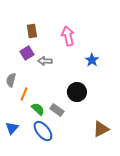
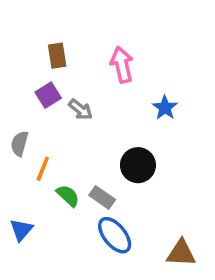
gray arrow: (45, 61) -> (81, 109), turned -144
brown triangle: (101, 129) -> (181, 253), moved, turned 30
blue ellipse: (43, 131) -> (115, 235), moved

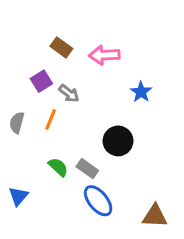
brown rectangle: (57, 56) -> (61, 47), moved, turned -45
pink arrow: (122, 65) -> (104, 55), turned -80
orange line: (43, 169) -> (51, 120), moved

